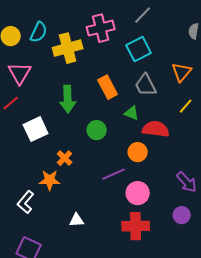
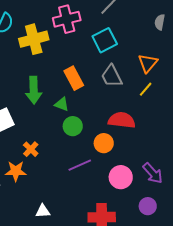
yellow line: (186, 106) -> (146, 89), moved
green triangle: (132, 113) -> (62, 104), moved
green circle: (97, 130) -> (73, 126), moved
pink circle: (138, 193) -> (121, 177), moved

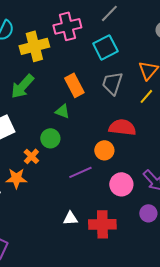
gray trapezoid: (112, 76) -> (112, 83), turned 45
green arrow: (34, 90) -> (22, 86), moved, turned 44
green circle: (73, 126) -> (50, 138), moved
white triangle: (43, 211) -> (70, 218), moved

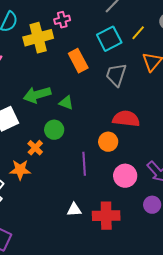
pink cross: (67, 26) -> (62, 20), moved, size x0.6
orange rectangle: (74, 85) -> (78, 61), moved
green arrow: (22, 86) -> (37, 95), moved, turned 32
yellow line: (146, 96) -> (138, 33), moved
purple line: (80, 172) -> (84, 164), turned -70

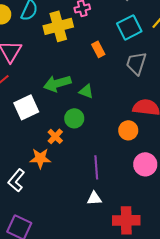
orange rectangle: (78, 61) -> (98, 49), size x0.7
purple line: (84, 164) -> (96, 167), moved
red cross: (106, 216) -> (126, 220), moved

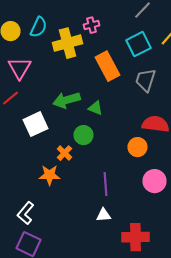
orange rectangle: (98, 49) -> (108, 66), size x1.8
white L-shape: (16, 180) -> (26, 213), moved

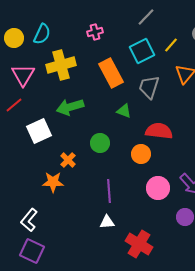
yellow cross: (68, 43) -> (61, 65), moved
green triangle: (96, 108) -> (124, 111), moved
green circle: (84, 135) -> (100, 143), moved
red cross: (136, 237) -> (139, 244), turned 32

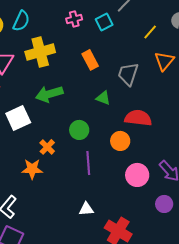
cyan square: (142, 51) -> (104, 22), moved, size x0.7
orange rectangle: (111, 73) -> (90, 60), size x0.7
purple line: (109, 191) -> (88, 163), moved

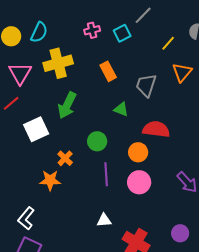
green arrow: (49, 94) -> (67, 105), turned -48
pink circle: (137, 175) -> (139, 182), moved
purple circle: (164, 204) -> (180, 233), moved

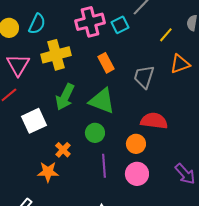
pink cross: (92, 30) -> (90, 22), size x1.8
orange triangle: (182, 72) -> (180, 64), turned 30
green triangle: (121, 109) -> (102, 101), moved, size x1.8

